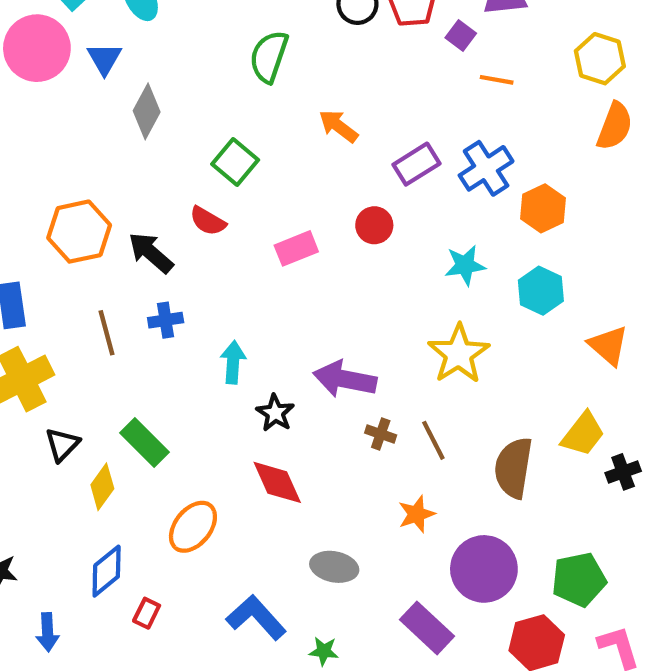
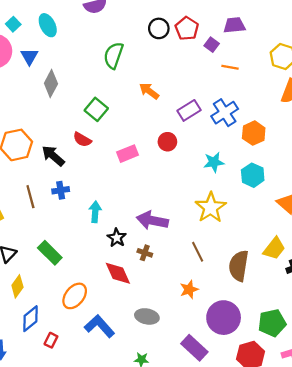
brown cross: (381, 434) -> (145, 253), moved
yellow diamond: (102, 487) -> (17, 286), moved
blue L-shape: (256, 617) -> (99, 326), moved

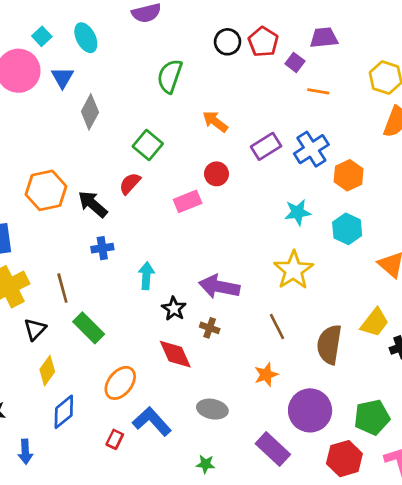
red semicircle: (82, 140) -> (130, 183), turned 102
red circle: (167, 142) -> (217, 174), moved
brown line: (30, 197) -> (62, 288), moved
red rectangle: (51, 340) -> (115, 439), moved

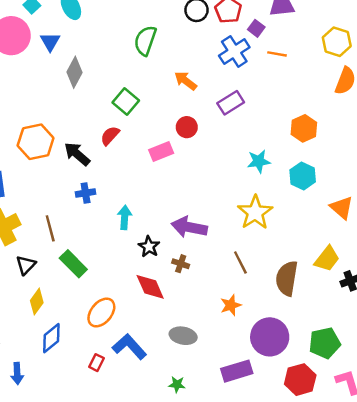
blue cross: (311, 149) -> (234, 52), moved
purple rectangle: (273, 449) -> (237, 371), turned -60

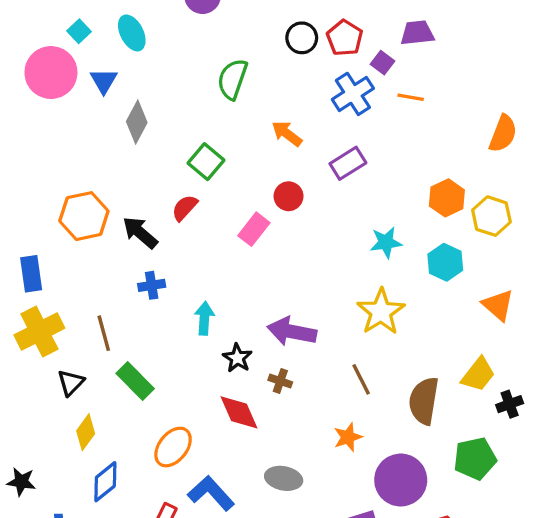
yellow hexagon: (337, 42) -> (491, 216), moved
pink rectangle: (161, 152) -> (254, 229), turned -30
green pentagon: (325, 343) -> (475, 459), moved

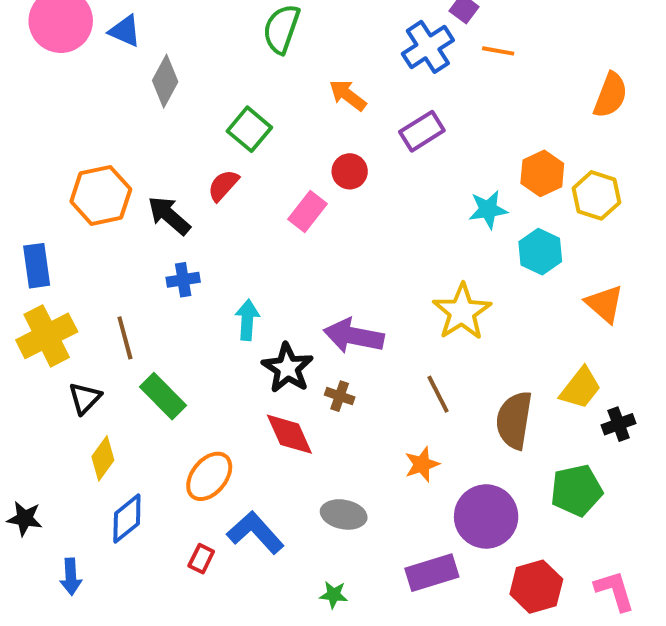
blue triangle: (104, 81) -> (125, 31), turned -36
cyan star: (386, 242) -> (488, 209), moved
black star: (237, 358) -> (287, 368), size x1.4

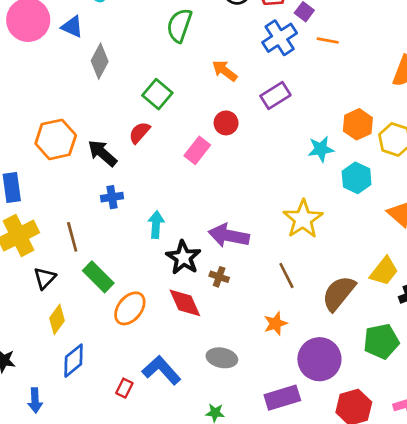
brown semicircle: (514, 420) -> (339, 293), turned 30
orange ellipse: (209, 476) -> (130, 308), moved

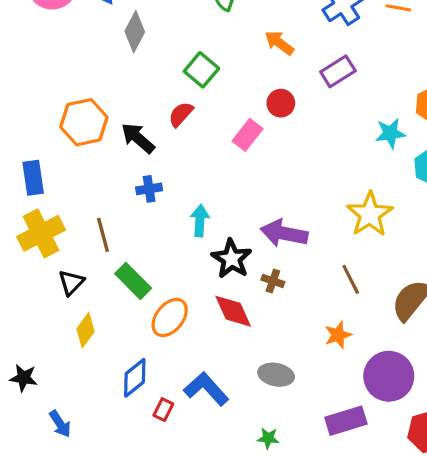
blue diamond: (74, 361) -> (135, 378), moved
blue arrow: (35, 400) -> (60, 424), turned -30

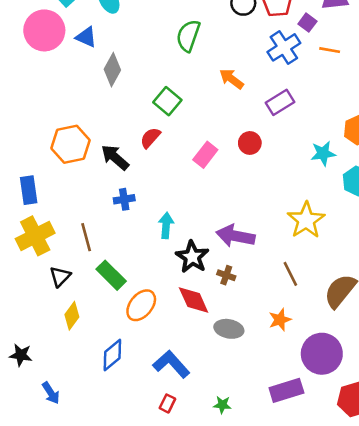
red circle: (281, 103) -> (250, 143), moved
gray ellipse: (276, 375) -> (229, 329), moved
red rectangle: (163, 410) -> (167, 403), moved

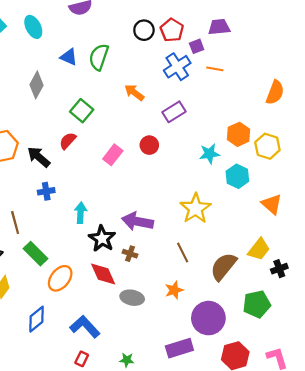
purple square: (307, 23) -> (197, 46), turned 32
blue triangle: (86, 37) -> (69, 57), moved

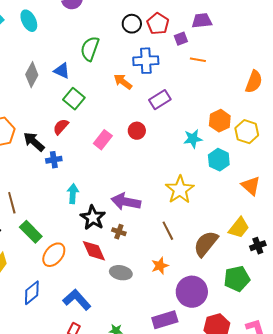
blue triangle: (69, 57) -> (62, 71), moved
blue cross: (177, 67) -> (146, 61), moved, turned 30
blue cross: (46, 191) -> (54, 160), moved

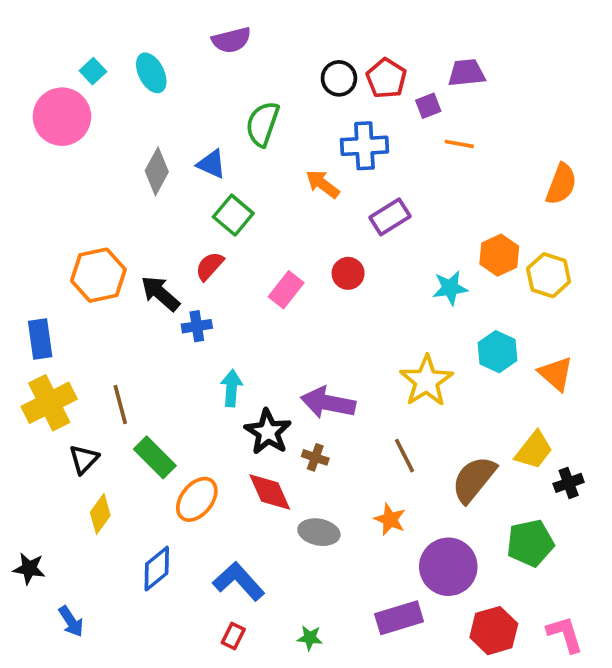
cyan hexagon: (219, 160) -> (497, 352), moved
orange star: (160, 266) -> (390, 519), turned -30

